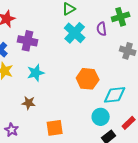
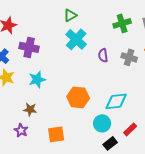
purple semicircle: (102, 29) -> (103, 55), moved
orange hexagon: (88, 79) -> (78, 97), moved
purple star: (12, 130) -> (21, 130), moved

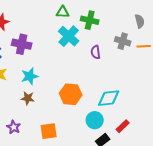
green triangle: (70, 15) -> (63, 12), turned 32
green cross: (122, 23) -> (90, 20), moved, turned 30
gray cross: (129, 57) -> (123, 41), moved
brown star: (30, 109) -> (28, 98), moved

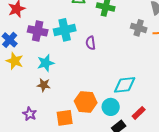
cyan cross: (69, 36) -> (65, 30), moved, turned 35
purple semicircle: (96, 52) -> (91, 43), moved
orange hexagon: (71, 94) -> (86, 102), moved

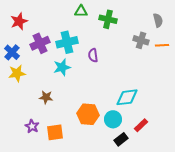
purple cross: (38, 31) -> (40, 43), turned -36
yellow star: (15, 61) -> (17, 73), turned -30
cyan star: (46, 63) -> (62, 67), moved
orange square: (65, 118) -> (55, 132), moved

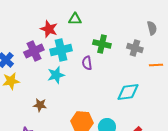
green cross: (108, 19) -> (102, 44), moved
red star: (19, 21) -> (49, 29), moved, turned -30
orange line: (162, 45) -> (156, 65), moved
cyan diamond: (127, 97) -> (128, 92), moved

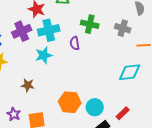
cyan diamond: (128, 92) -> (130, 72), moved

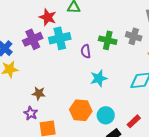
green cross: (90, 24) -> (108, 40), moved
cyan star: (44, 55) -> (99, 78), moved
purple star: (14, 114) -> (31, 113), moved

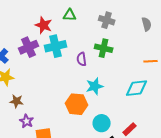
gray cross: (134, 36) -> (107, 20), moved
brown star: (39, 93) -> (17, 101), moved
orange hexagon: (81, 110) -> (77, 104), moved

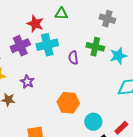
gray cross: (107, 20) -> (107, 19), moved
cyan star: (95, 86) -> (118, 56), moved
purple star: (27, 121) -> (27, 82), moved

